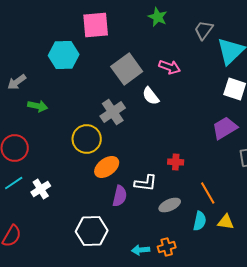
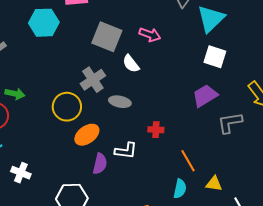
gray square: (127, 69) -> (107, 37), turned -32
green arrow: (38, 106) -> (15, 94), moved
white cross: (41, 189) -> (21, 173), moved, turned -36
gray ellipse: (170, 205) -> (120, 102), moved, turned 35
yellow triangle: (226, 222) -> (214, 184), moved

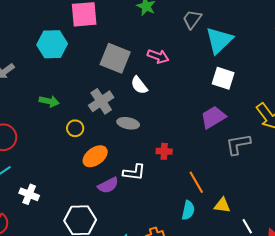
green arrow: (15, 94) -> (49, 101), moved
yellow circle: (67, 107) -> (75, 128), size x0.6
purple semicircle: (100, 164) -> (108, 185), turned 50

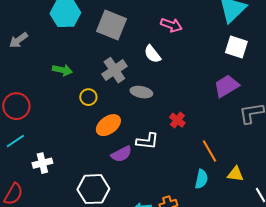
gray square: (115, 58) -> (111, 25), moved
red cross: (164, 151) -> (177, 120), turned 35
white cross: (29, 194) -> (42, 163), turned -36

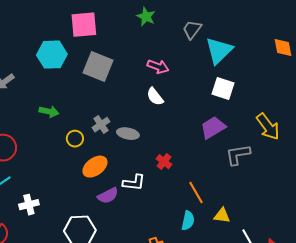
white semicircle: (152, 54) -> (155, 97), moved
gray cross: (114, 70) -> (101, 125), moved, size x0.7

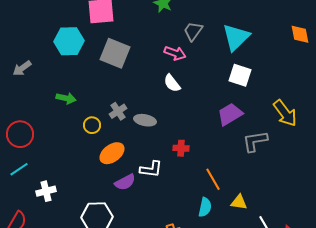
gray trapezoid: (192, 30) -> (193, 31), moved
red cross: (164, 162) -> (181, 148), turned -35

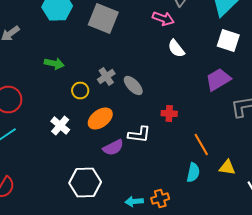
white semicircle: (172, 83) -> (176, 48), moved
gray ellipse: (145, 120) -> (133, 86), turned 35
white cross: (46, 191) -> (60, 126), moved, turned -36

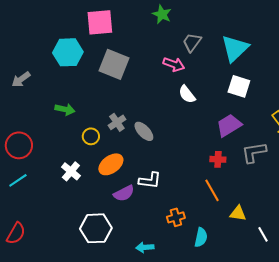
red cross: (169, 114) -> (218, 159), moved
cyan semicircle: (193, 172) -> (201, 237), moved
orange cross: (160, 198) -> (176, 217), moved

